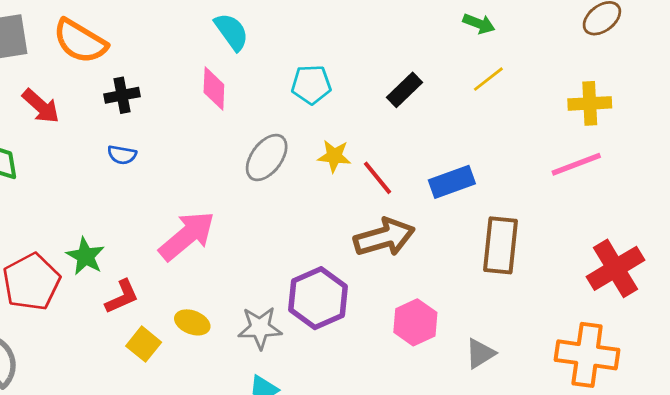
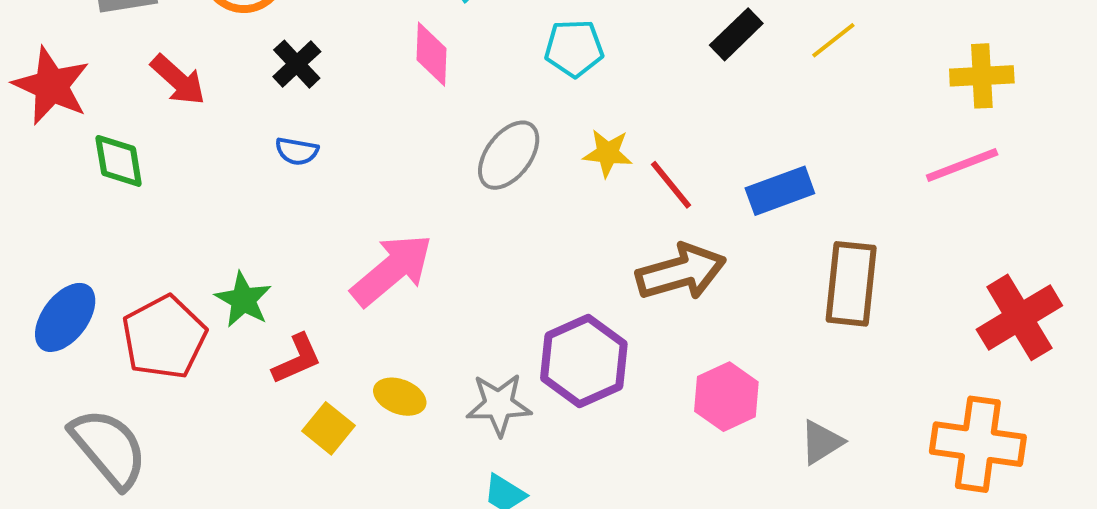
black rectangle: (405, 90) -> (736, 34), moved
black cross: (122, 95) -> (297, 64), turned -32

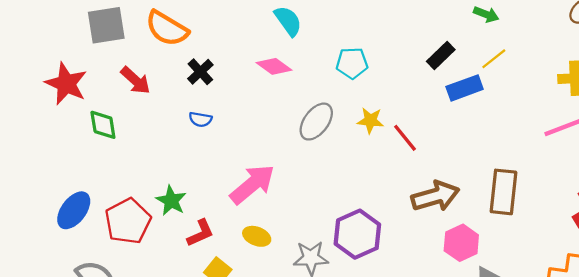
pink diamond: (431, 54) -> (274, 66), turned -56
blue rectangle: (780, 191) -> (465, 88), moved
brown arrow: (681, 272) -> (435, 196), moved
yellow ellipse: (400, 397) -> (257, 236), moved
pink hexagon: (726, 397) -> (461, 243), moved

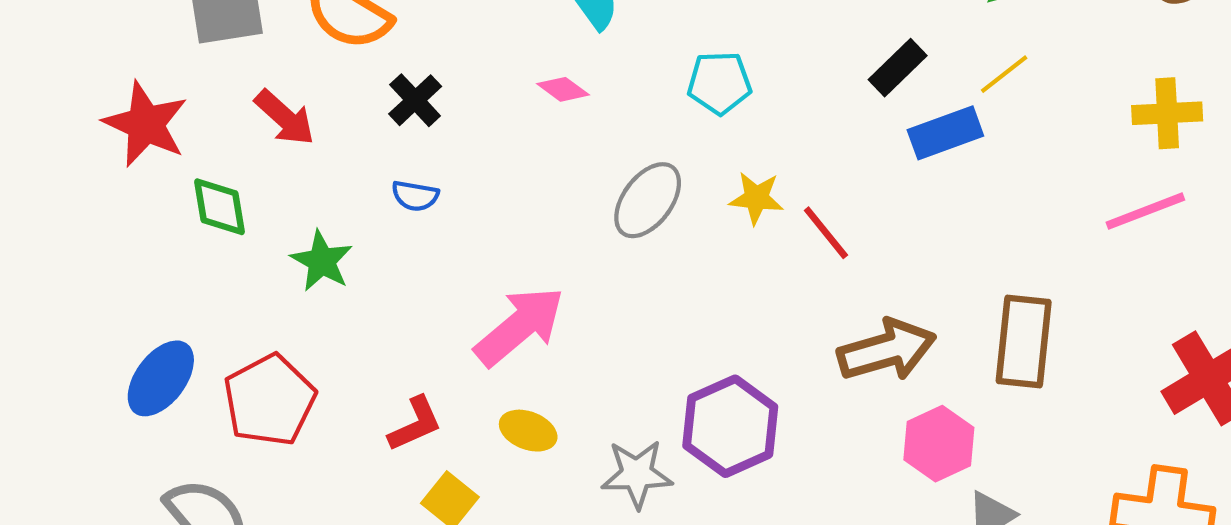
pink diamond: (274, 66) -> (563, 89), size x0.7
green star: (171, 201) -> (322, 261), moved

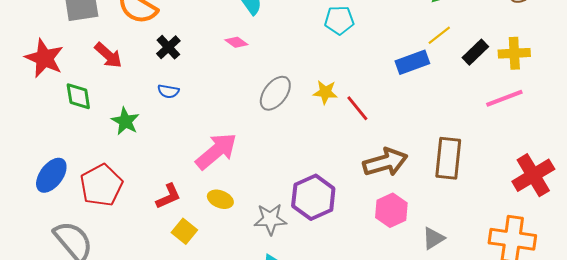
black rectangle: (898, 68) -> (475, 52), moved
cyan pentagon: (719, 83) -> (339, 20), moved
pink hexagon: (939, 444) -> (391, 210), moved

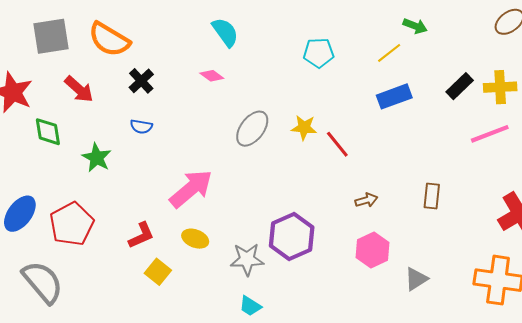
yellow line: (439, 35) -> (389, 53), moved
brown rectangle: (448, 158) -> (432, 196), size x0.6
brown arrow: (385, 162) -> (366, 200), size x0.5

